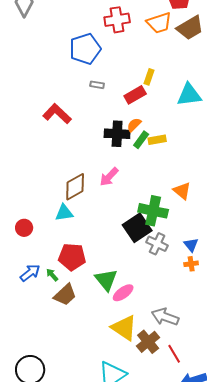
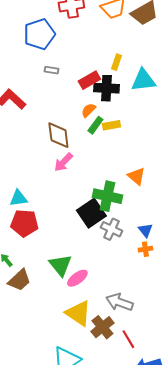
yellow rectangle: (149, 77) -> (116, 62), moved
black cross: (117, 134) -> (106, 88), moved
brown diamond: (75, 187) -> (58, 135), moved, turned -68
red pentagon: (72, 257) -> (24, 223), moved

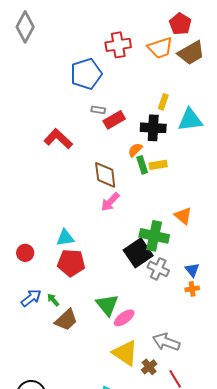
red rectangle: (89, 80) -> (114, 120), moved
green rectangle: (95, 125) -> (142, 165), turned -54
brown cross: (102, 327) -> (149, 367), size x0.7

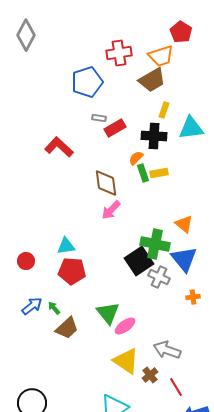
brown trapezoid: (191, 53) -> (152, 80), moved
blue triangle: (192, 270) -> (184, 259), moved, size x1.8

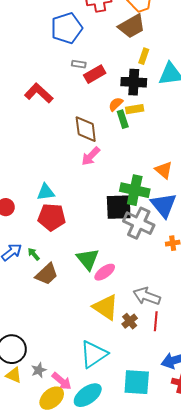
yellow rectangle: (159, 173) -> (135, 109), moved
black square: (139, 261) -> (119, 207), turned 32
gray cross: (159, 277) -> (139, 223), size x1.4
red line: (176, 387) -> (156, 321), moved, turned 36

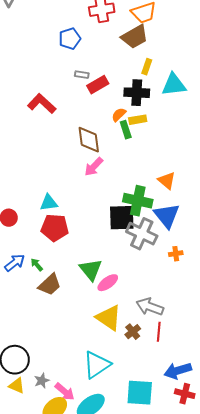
blue pentagon: (67, 28) -> (70, 39), size x0.7

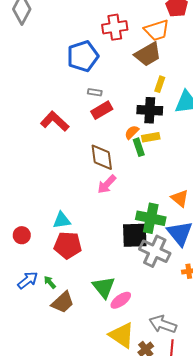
blue pentagon: (70, 39) -> (83, 56), size x1.4
red rectangle: (98, 85) -> (102, 110), moved

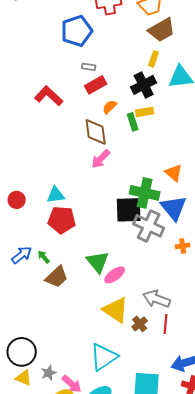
brown trapezoid: (148, 54) -> (162, 30), moved
black cross: (150, 110) -> (144, 85), turned -30
orange semicircle: (132, 132) -> (110, 107), moved
red circle: (22, 235) -> (17, 200), moved

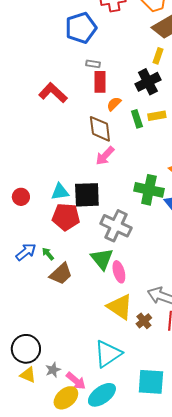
red rectangle: (96, 85) -> (100, 82), turned -60
yellow rectangle: (145, 112) -> (157, 116), moved
black square: (129, 210) -> (87, 195), moved
gray cross: (149, 226) -> (116, 226), moved
pink ellipse: (115, 275) -> (119, 272), turned -70

